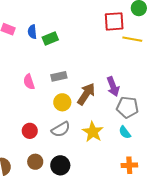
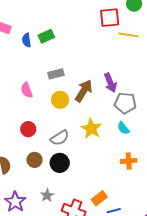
blue semicircle: (32, 32) -> (27, 40), moved
pink semicircle: (29, 82) -> (27, 90), moved
gray semicircle: (61, 129) -> (60, 138), moved

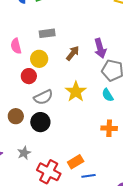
brown arrow: (84, 91) -> (73, 53), size x0.7
yellow circle: (60, 100) -> (39, 59), moved
red circle: (28, 129) -> (29, 76), moved

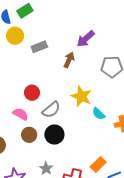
pink semicircle: (16, 46) -> (20, 114), moved, turned 147
purple arrow: (100, 48) -> (86, 39), moved, turned 78
yellow circle: (39, 59) -> (15, 36), moved
cyan semicircle: (108, 95) -> (99, 114), moved

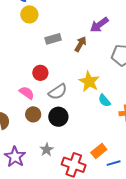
gray rectangle: (39, 47) -> (53, 39), moved

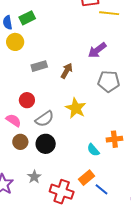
purple arrow: (99, 25) -> (97, 50), moved
cyan semicircle: (104, 101) -> (93, 150), moved
blue line: (114, 163) -> (101, 189), turned 56

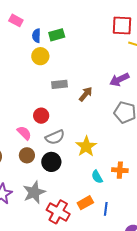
yellow star: (76, 108) -> (86, 146), moved
gray star: (34, 177) -> (34, 192), size x1.6
blue line: (101, 189) -> (106, 209), moved, turned 48

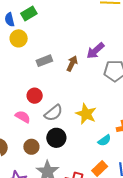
purple arrow: (119, 80) -> (95, 51), moved
brown circle: (27, 155) -> (31, 147), moved
cyan semicircle: (97, 177) -> (104, 140), turned -80

